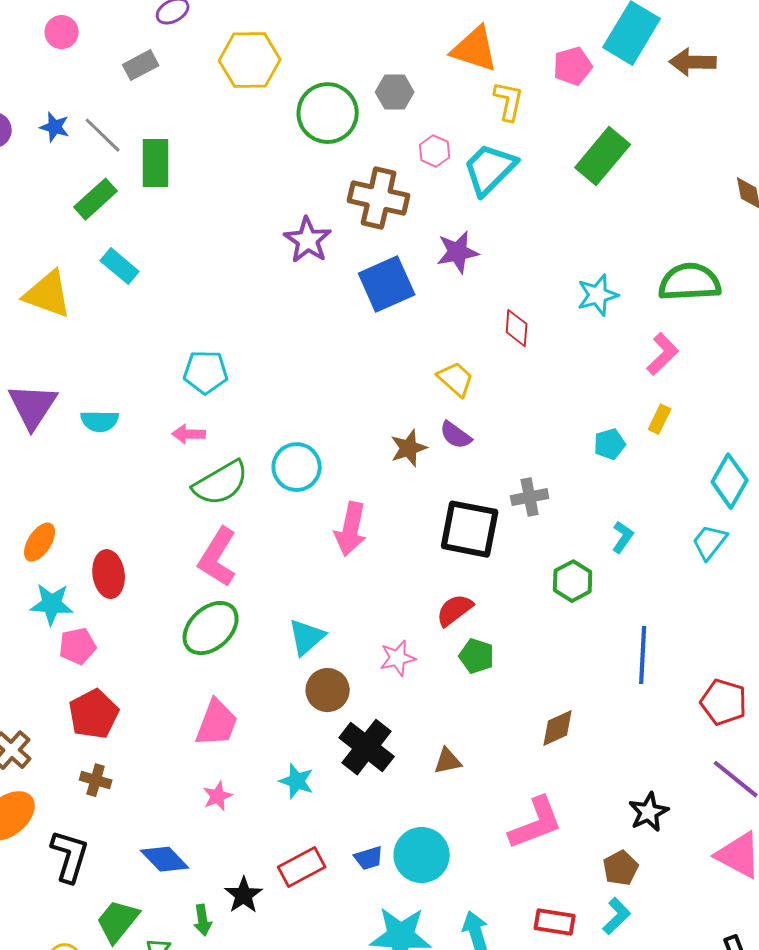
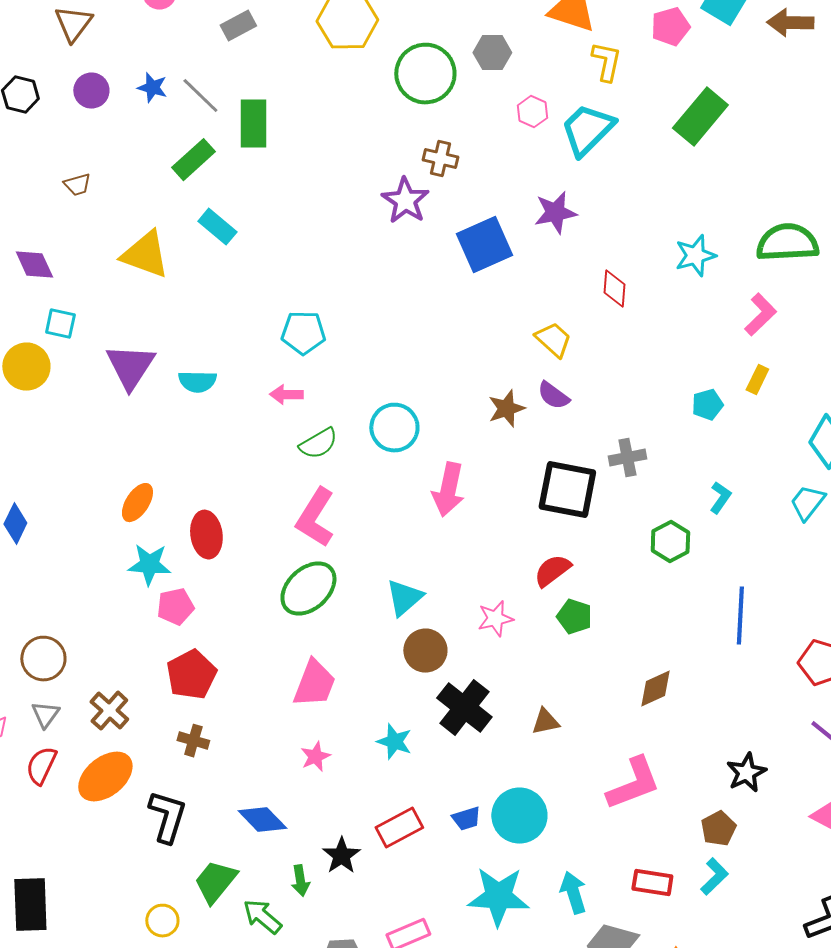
brown cross: (379, 198) -> (440, 159), moved, size x0.6
green semicircle: (221, 483) -> (318, 444), size x0.7

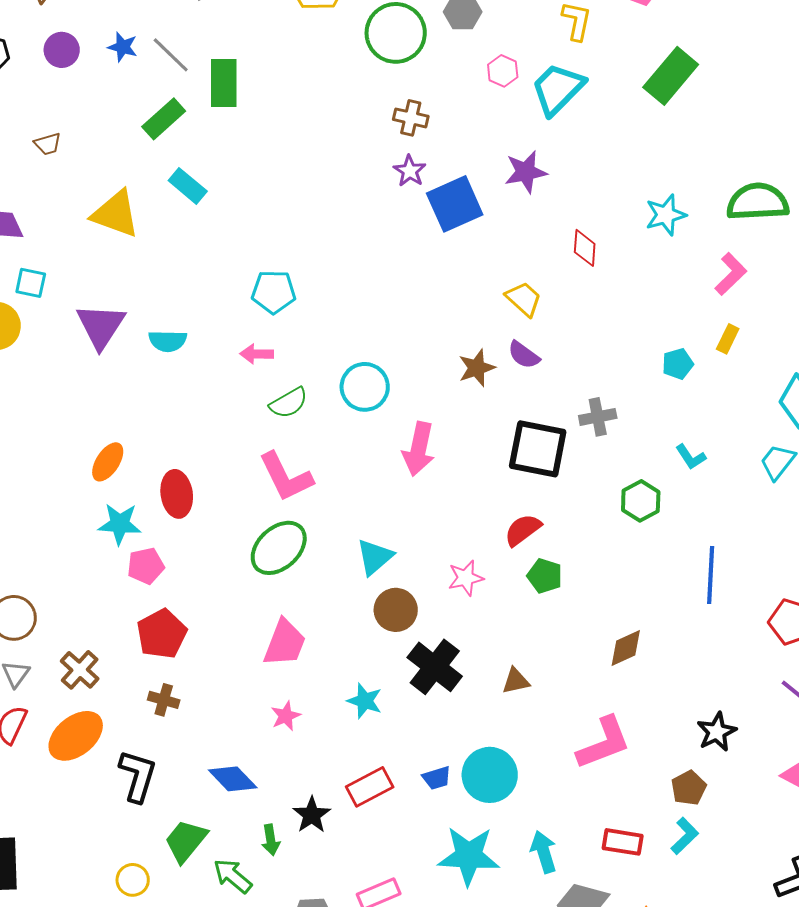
purple star: (405, 201) -> (410, 171), moved, size x0.7
cyan L-shape: (720, 498) -> (691, 457), turned 112
pink L-shape: (315, 518) -> (286, 477), turned -58

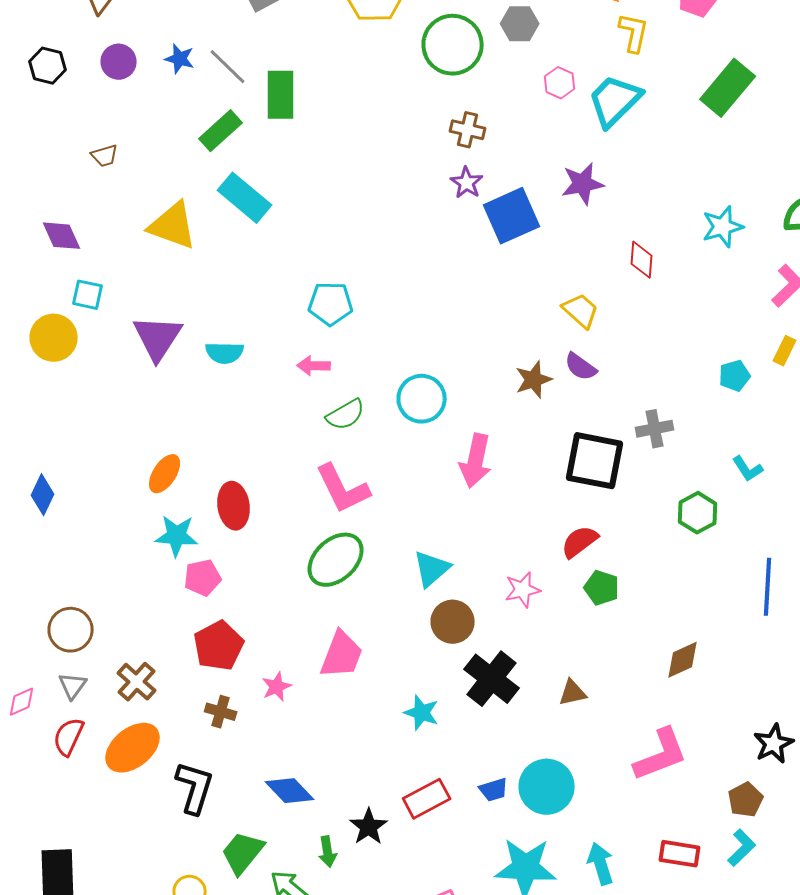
cyan rectangle: (188, 186) -> (245, 198), size x1.4
pink star: (286, 716) -> (277, 687), moved

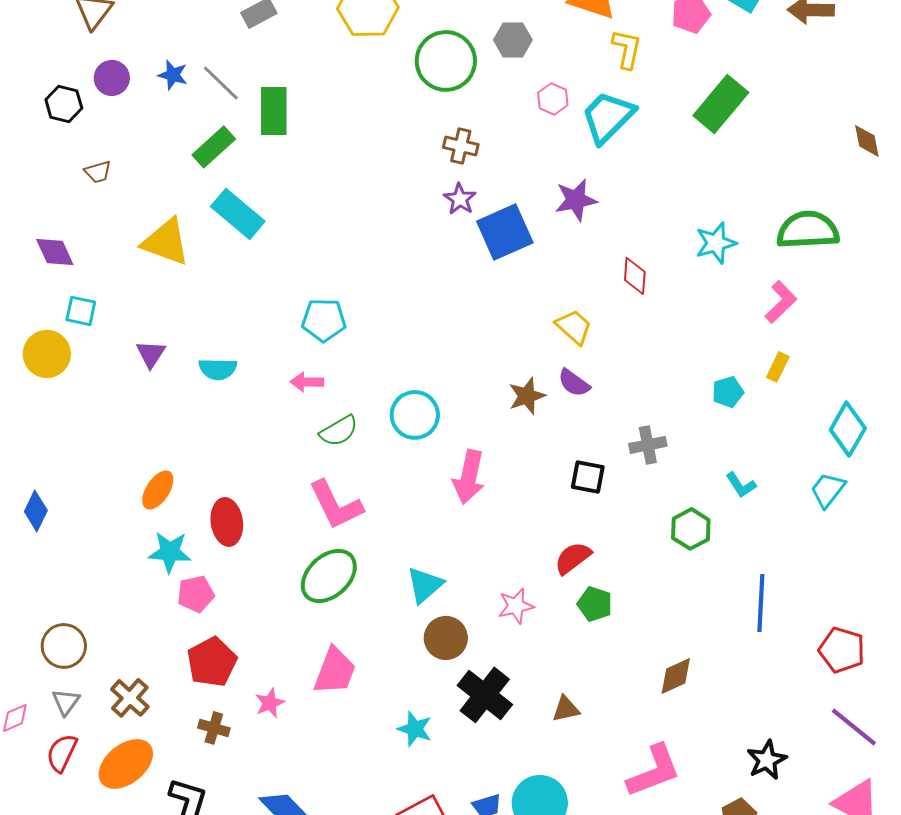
black hexagon: (48, 66) -> (64, 104), moved
purple triangle: (158, 338) -> (151, 354), size x0.6
black square: (595, 461) -> (588, 477), size x0.6

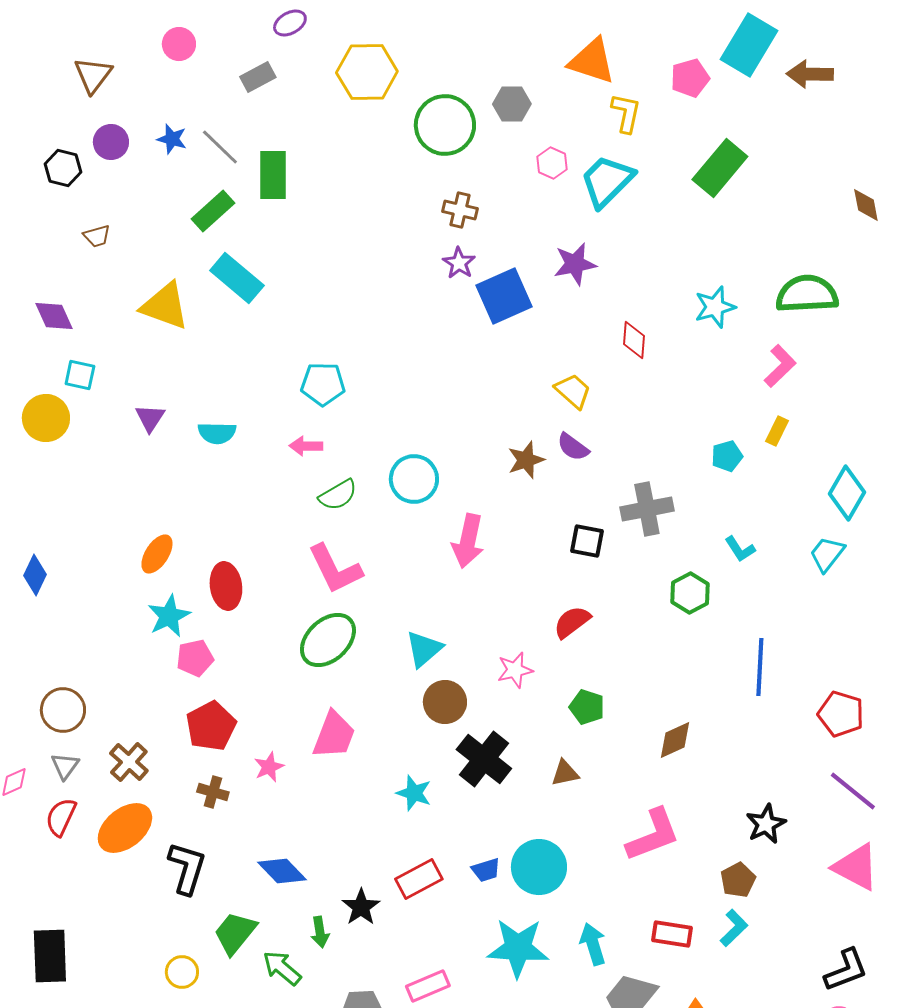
gray cross: (648, 445) -> (647, 509), size x1.4
cyan star: (170, 552) -> (169, 616), turned -30
green pentagon: (595, 604) -> (587, 707), moved

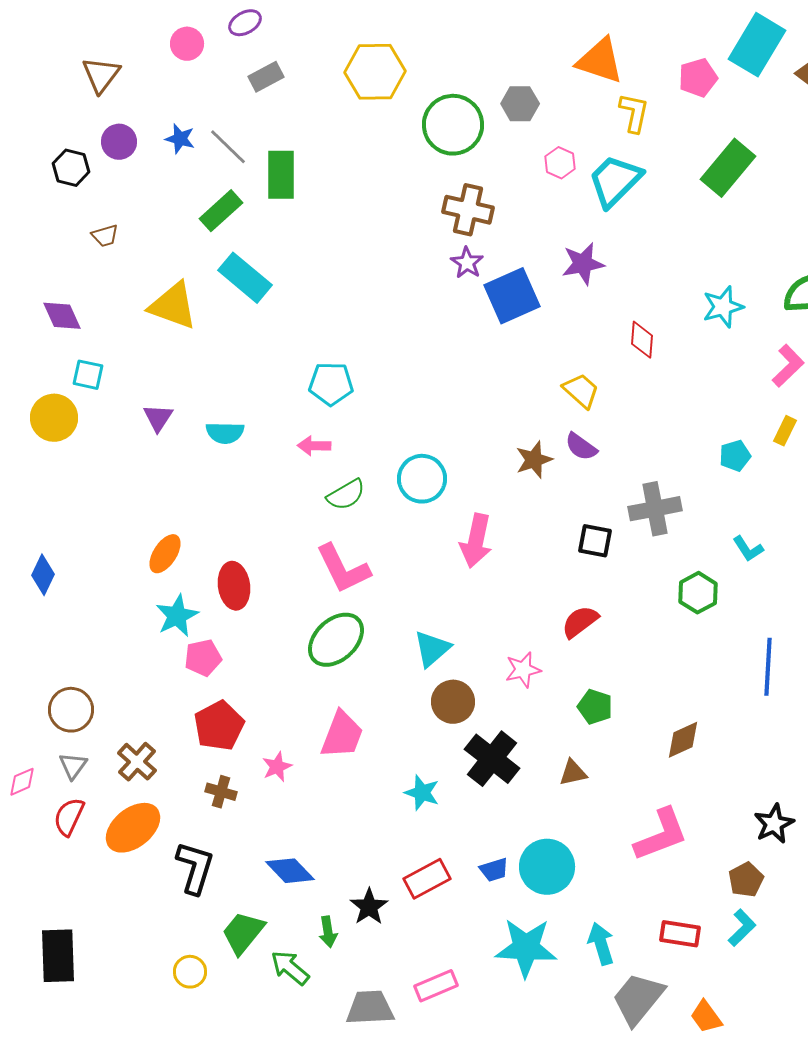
purple ellipse: (290, 23) -> (245, 23), moved
brown cross: (460, 210) -> (468, 210), size x1.4

